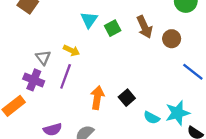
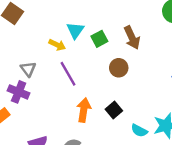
brown circle: (172, 39) -> (119, 68), moved
yellow arrow: (71, 50) -> (57, 45), moved
purple line: (66, 76) -> (68, 74), moved, turned -50

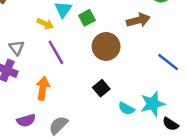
brown arrow: (132, 38) -> (138, 20), moved, turned -80
brown circle: (119, 68) -> (106, 46), size x1.5
orange arrow: (84, 110) -> (43, 88), moved

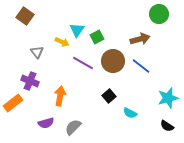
gray triangle: (17, 48) -> (37, 52), moved
purple line: (56, 52) -> (83, 63), moved, turned -30
blue line: (168, 62) -> (141, 66), moved
cyan star: (153, 104) -> (168, 98), moved

